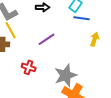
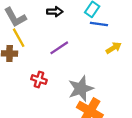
yellow arrow: (95, 39) -> (114, 48), turned 40

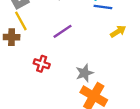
gray star: (81, 89) -> (84, 73), size x0.7

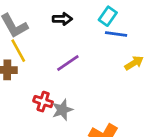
gray star: (84, 73) -> (62, 110), moved

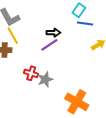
black arrow: (62, 19) -> (53, 33), moved

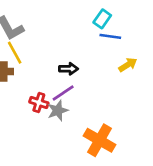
black arrow: (53, 33) -> (68, 69), moved
purple line: (49, 45) -> (63, 93), moved

